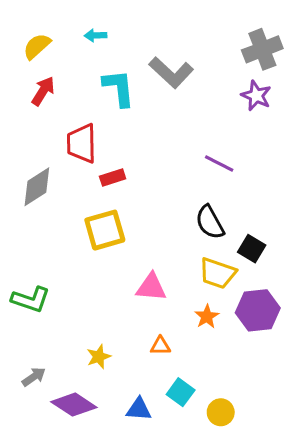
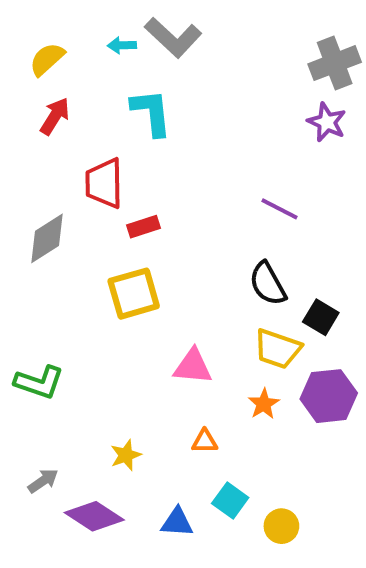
gray L-shape: (171, 72) -> (173, 37), moved

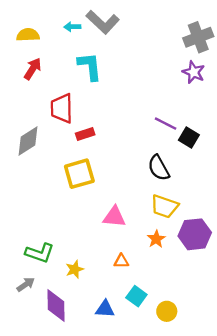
yellow semicircle: (47, 59) -> (28, 35), turned 40
black square: (321, 317) -> (189, 138), moved
green L-shape: (39, 382) -> (40, 253), moved
purple diamond: (94, 516) -> (56, 305), turned 56

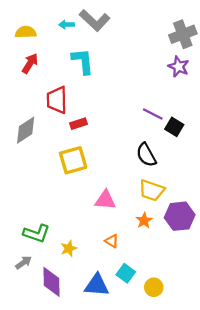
orange triangle: (121, 261) -> (112, 241), turned 32
blue triangle: (105, 309) -> (97, 285), size x1.4

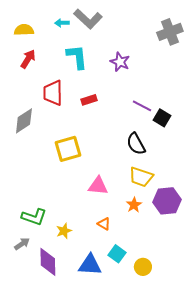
purple star: (179, 67) -> (120, 62), moved
red rectangle: (78, 124) -> (89, 100), moved

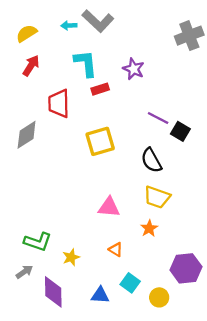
yellow semicircle: (24, 30) -> (27, 33), turned -30
red rectangle: (89, 100) -> (100, 89), moved
yellow square: (68, 149) -> (100, 141), moved
purple hexagon: (167, 201) -> (186, 268), moved
blue triangle: (90, 265) -> (100, 295), size x0.7

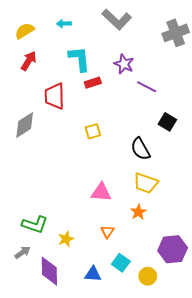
gray L-shape: (98, 21) -> (117, 19), moved
purple line: (158, 118) -> (147, 87), moved
yellow square: (100, 141) -> (93, 131), size x0.6
orange triangle: (116, 250) -> (107, 232), turned 32

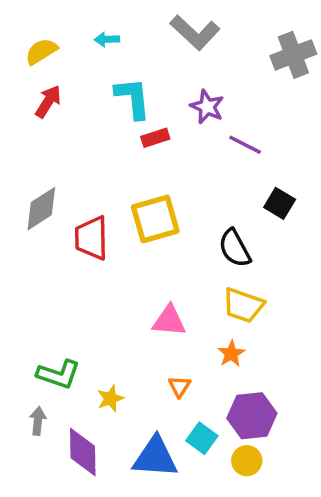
red trapezoid: (55, 96) -> (91, 238), moved
yellow square: (93, 131) -> (155, 219), size x1.8
purple hexagon: (173, 249) -> (252, 416), moved
gray arrow: (22, 252) -> (38, 421), turned -49
blue triangle: (93, 274) -> (155, 457), size x1.6

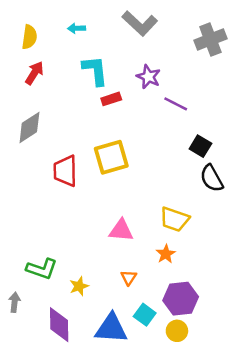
yellow semicircle: (41, 51) -> (29, 37), turned 130
gray diamond: (41, 209) -> (29, 128), moved
black semicircle: (235, 248) -> (212, 178), moved
gray arrow: (38, 421) -> (15, 302), moved

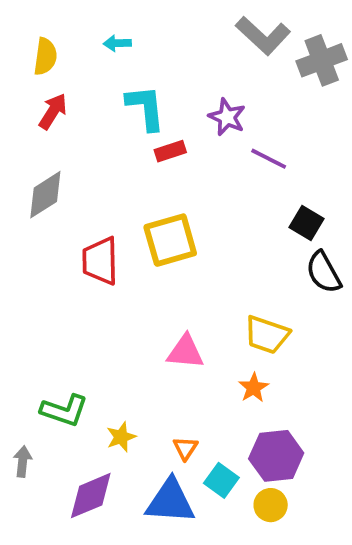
gray L-shape: (140, 23) -> (263, 36), moved
orange triangle: (129, 278) -> (185, 448), moved
purple diamond: (59, 325) -> (91, 496), turned 68

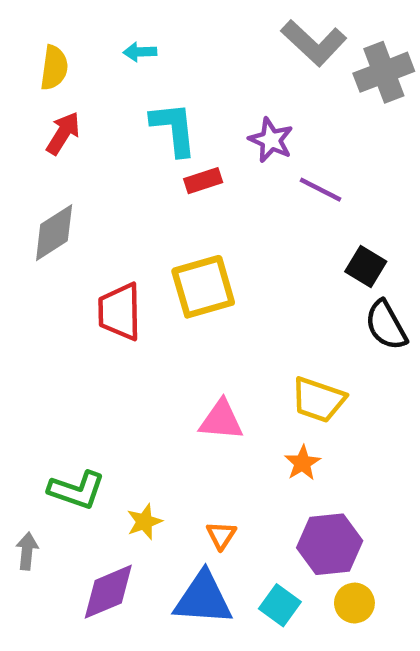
cyan square: (221, 480) -> (280, 605), moved
yellow circle: (271, 505) -> (354, 603), moved

